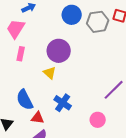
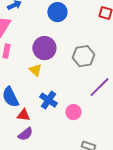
gray hexagon: (98, 22) -> (83, 56), moved
pink circle: (98, 120) -> (73, 112), moved

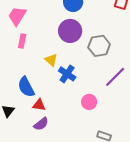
purple circle: (44, 48) -> (70, 31), moved
blue cross: (48, 100) -> (67, 74), moved

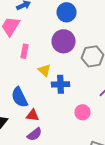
pink rectangle: (22, 41) -> (24, 51), moved
blue cross: (67, 74) -> (60, 84), turned -36

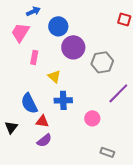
blue circle: (66, 12) -> (58, 26), moved
blue cross: (60, 84) -> (63, 100), moved

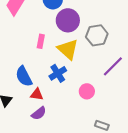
pink rectangle: (34, 57) -> (41, 41), moved
yellow triangle: (54, 76) -> (68, 49), moved, size x1.6
blue cross: (63, 100) -> (58, 73), turned -30

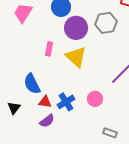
gray hexagon: (97, 35) -> (106, 23), moved
blue cross: (58, 73) -> (66, 102), moved

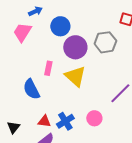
blue semicircle: (32, 84) -> (31, 89), moved

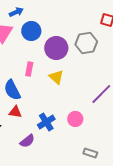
blue circle: (60, 26) -> (31, 31), moved
yellow triangle: (75, 76) -> (56, 77), size x0.7
red triangle: (44, 121) -> (15, 112), moved

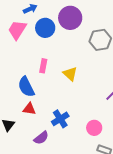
purple circle: (56, 48) -> (70, 18), moved
pink circle: (75, 119) -> (94, 128), moved

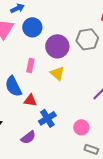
purple circle: (70, 18) -> (57, 46), moved
red triangle: (29, 109) -> (30, 100), moved

